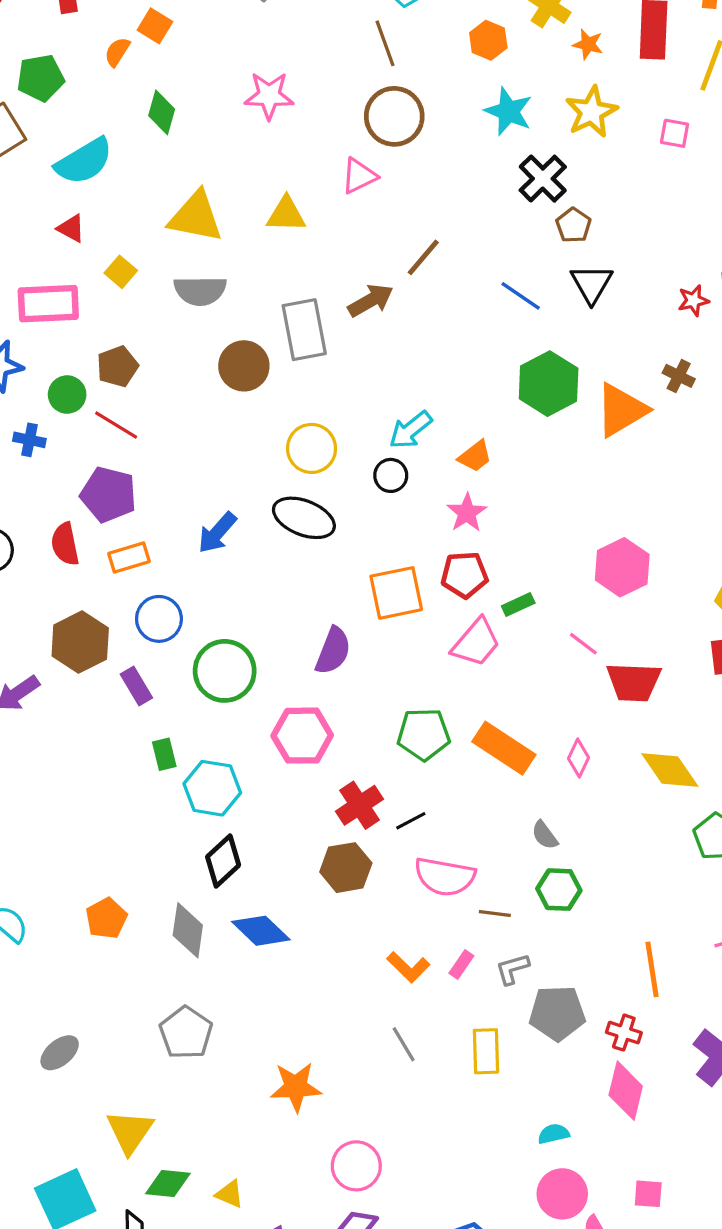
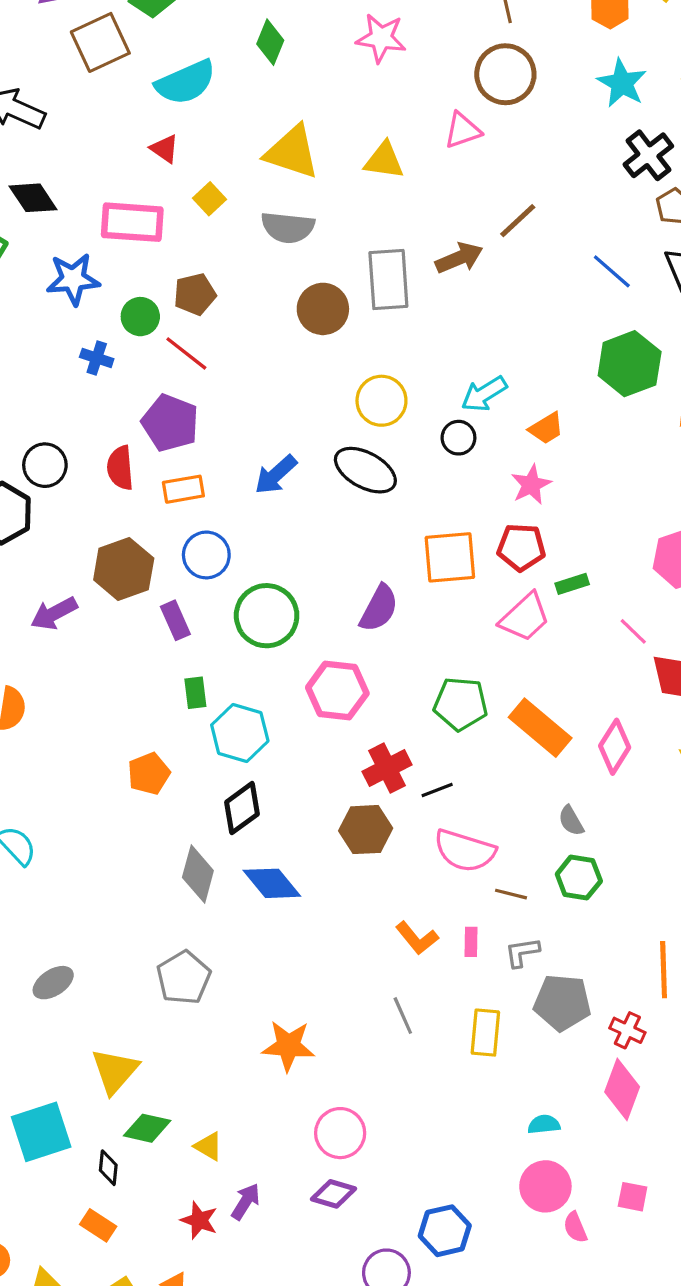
pink diamond: (579, 758) -> (615, 747), size x1.4
orange pentagon: (106, 918) -> (149, 774), moved
pink rectangle: (461, 965) -> (471, 942), turned -40

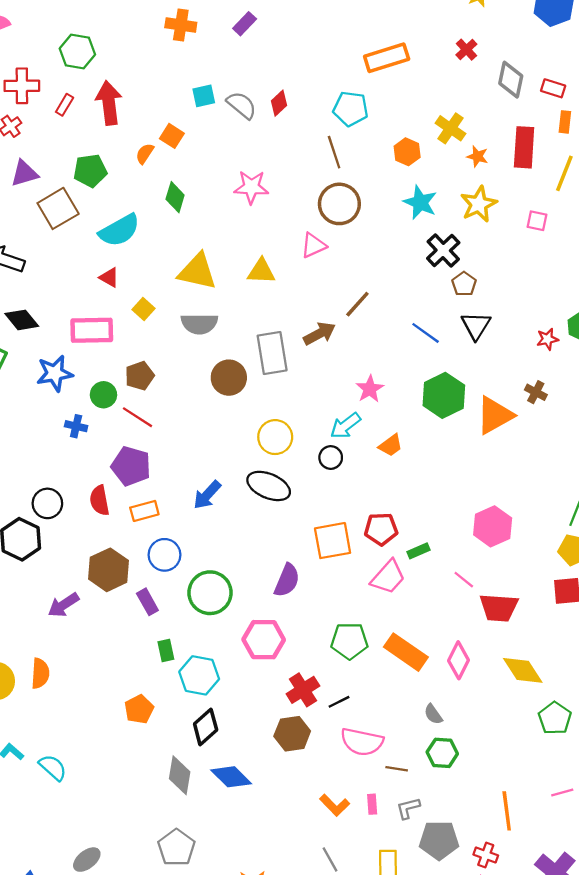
pink star: (531, 485) -> (370, 389), moved

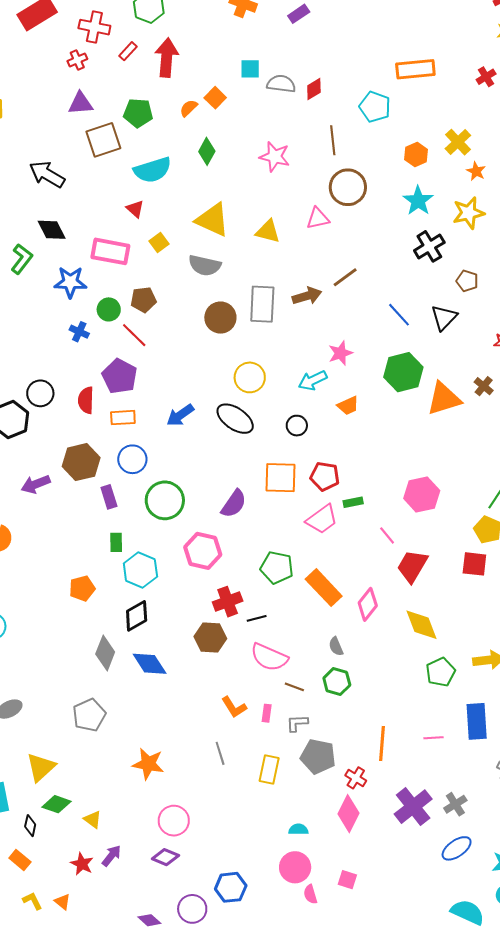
gray semicircle: (242, 105) -> (281, 84), turned -44
brown line: (334, 152) -> (333, 140), moved
brown pentagon: (464, 284) -> (467, 281), moved, turned -30
black circle: (331, 458) -> (297, 426), moved
red trapezoid: (499, 608) -> (412, 566), turned 105

